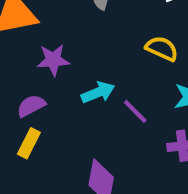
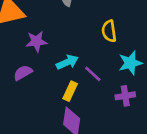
yellow semicircle: (162, 49) -> (109, 31), turned -120
yellow rectangle: (29, 143) -> (70, 91), moved

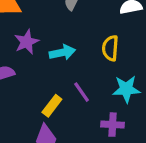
purple star: (37, 41) -> (27, 42), turned -30
cyan arrow: (67, 62) -> (62, 52), moved

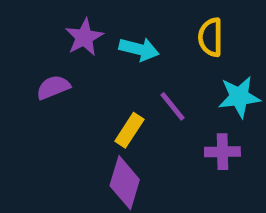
cyan arrow: (62, 52) -> (139, 49), turned 30

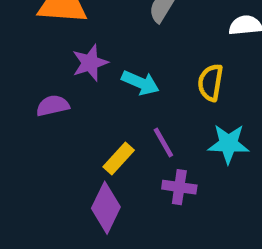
purple cross: (222, 152) -> (179, 187), moved

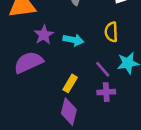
purple semicircle: (53, 106) -> (28, 62), size x1.6
purple line: (163, 142) -> (103, 69), moved

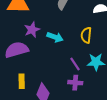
yellow rectangle: (70, 83) -> (22, 81), moved, turned -40

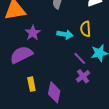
cyan arrow: (55, 37) -> (65, 34), moved
purple cross: (75, 83) -> (83, 76), turned -32

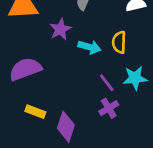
purple star: (33, 33) -> (60, 29), moved
yellow rectangle: (31, 84) -> (35, 112), turned -64

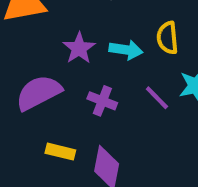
purple star: (60, 29) -> (79, 48), moved
purple cross: (109, 108) -> (102, 101), moved, turned -30

